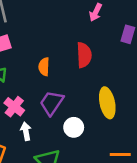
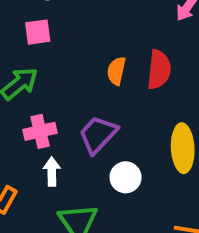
orange semicircle: (44, 67) -> (116, 71), moved
pink cross: (14, 107) -> (40, 131), turned 30

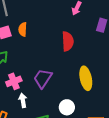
orange semicircle: (116, 71) -> (23, 29), moved
white circle: (126, 177) -> (67, 107), moved

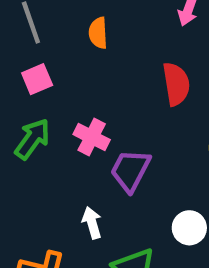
orange semicircle: (23, 29) -> (98, 33), moved
pink cross: (14, 81) -> (92, 137), moved, turned -35

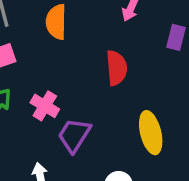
orange semicircle: (98, 33) -> (56, 22), size x1.4

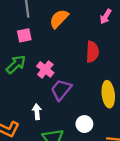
orange semicircle: (56, 22) -> (59, 19), turned 35

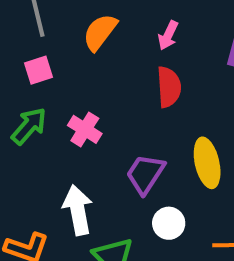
pink arrow: (106, 17) -> (168, 35), moved
purple trapezoid: (61, 90) -> (145, 174), moved
white arrow: (37, 112) -> (78, 210), size x1.6

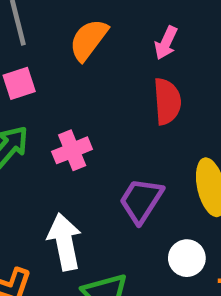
pink cross: (85, 129) -> (72, 150), turned 36
white circle: (169, 223) -> (187, 258), moved

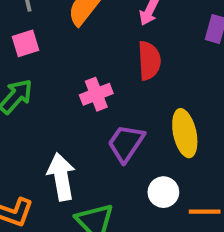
pink cross: (72, 150) -> (96, 94), moved

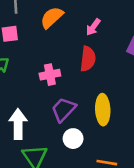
white circle: (163, 192) -> (73, 139), moved

